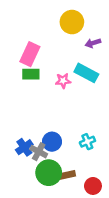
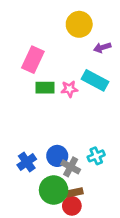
green rectangle: (31, 74) -> (45, 88), moved
gray cross: (39, 152) -> (71, 167), moved
red circle: (93, 186) -> (72, 206), moved

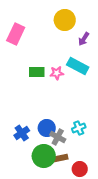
purple arrow: (102, 47) -> (84, 39), turned -40
pink rectangle: (33, 60) -> (16, 34), moved
red circle: (72, 206) -> (80, 169), moved

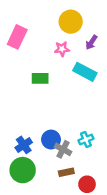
pink star: (57, 73) -> (62, 49), moved
green circle: (44, 156) -> (23, 170), moved

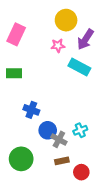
purple arrow: (91, 42) -> (85, 39), size x1.5
green rectangle: (40, 78) -> (14, 73), moved
blue cross: (24, 145) -> (31, 110), moved, turned -35

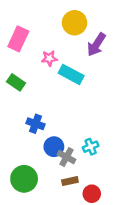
pink star: (58, 46) -> (49, 58), moved
cyan rectangle: (79, 67) -> (71, 74), moved
green rectangle: (14, 73) -> (16, 82), turned 35

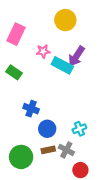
purple arrow: (96, 45) -> (76, 56), moved
gray cross: (67, 157) -> (66, 150), moved
brown rectangle: (70, 181) -> (48, 150), moved

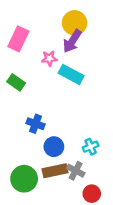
purple arrow: (76, 56) -> (72, 41), moved
brown rectangle: (48, 150) -> (55, 171), size x1.5

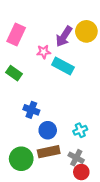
yellow circle: (75, 23) -> (86, 31), moved
gray cross: (76, 171) -> (76, 158), moved

